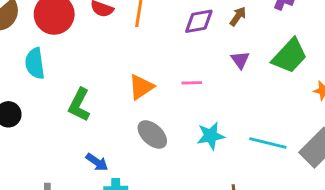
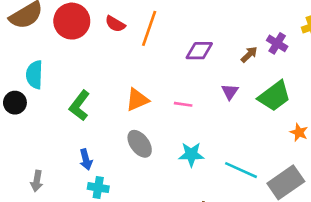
brown arrow: (238, 16) -> (249, 54), moved
cyan semicircle: (35, 63) -> (34, 75), moved
blue arrow: (97, 162) -> (86, 159), turned 30

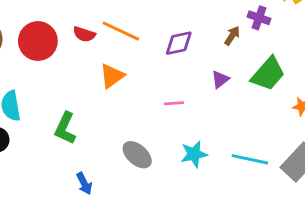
orange line: (149, 28) -> (121, 31), turned -72
purple triangle: (230, 92) -> (220, 79), turned 30
orange triangle: (137, 100) -> (112, 76), moved

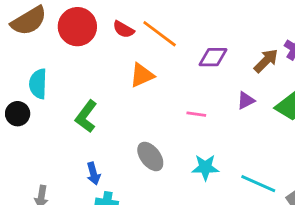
brown arrow: (232, 36) -> (266, 61), size x1.4

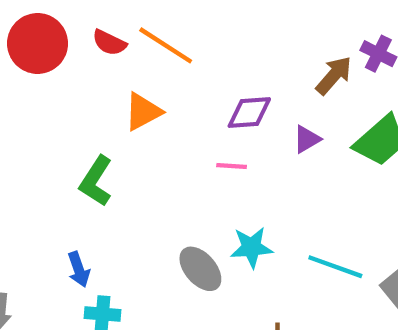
purple diamond: (213, 57) -> (249, 113), moved
green L-shape: (86, 116) -> (96, 181), moved
gray ellipse: (150, 156) -> (200, 269), moved

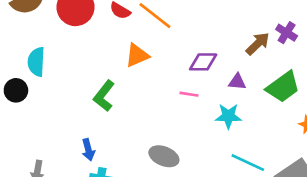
purple triangle: (307, 139) -> (237, 82), turned 30
cyan star: (251, 247) -> (228, 116), moved
gray ellipse: (200, 269) -> (164, 156), turned -32

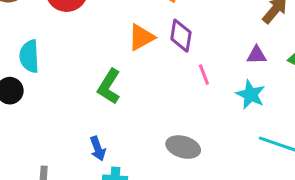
purple diamond: (203, 62) -> (181, 36), moved, turned -76
pink line: (189, 94) -> (204, 75), turned 66
cyan star: (228, 116) -> (251, 94), turned 30

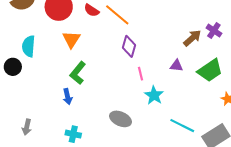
orange triangle: (141, 37) -> (71, 39), moved, turned -36
cyan star: (251, 94) -> (154, 95), moved
blue arrow: (98, 149) -> (68, 97), moved

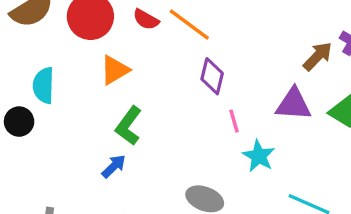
orange triangle: (71, 39) -> (115, 70), turned 30
purple triangle: (176, 66) -> (293, 104), size x1.6
blue arrow: (68, 97) -> (114, 166), turned -119

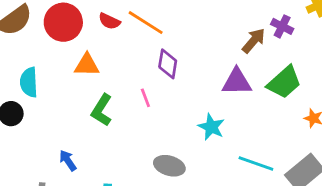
orange triangle: (115, 70) -> (87, 65), turned 36
pink line: (234, 121) -> (145, 98), moved
blue arrow: (114, 166) -> (68, 160), moved, turned -75

